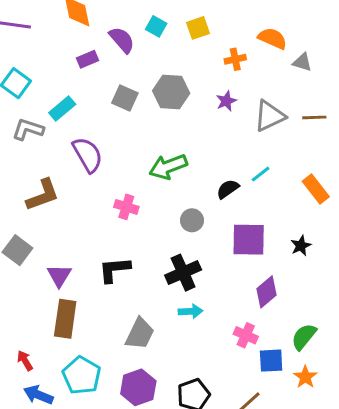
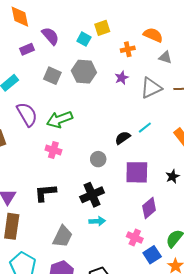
cyan square: (156, 26) -> (84, 39), moved
gray triangle: (302, 62) -> (165, 57), moved
green arrow: (168, 167) -> (60, 119), moved
blue square: (271, 361) -> (152, 255), turned -30

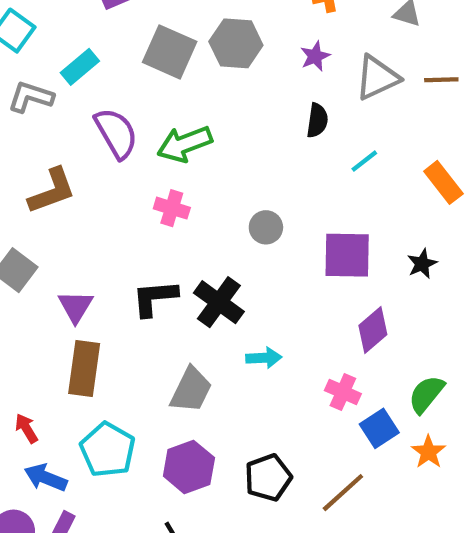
gray square: (52, 76) -> (170, 52), size x1.4
black semicircle: (123, 138) -> (317, 120), moved, turned 133
black cross: (92, 195) -> (219, 302), moved, turned -30

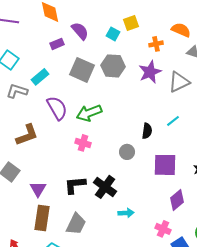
purple star: (315, 56) -> (150, 72), size x1.6
black semicircle: (317, 120) -> (147, 131), moved
gray trapezoid: (191, 390) -> (76, 224), moved

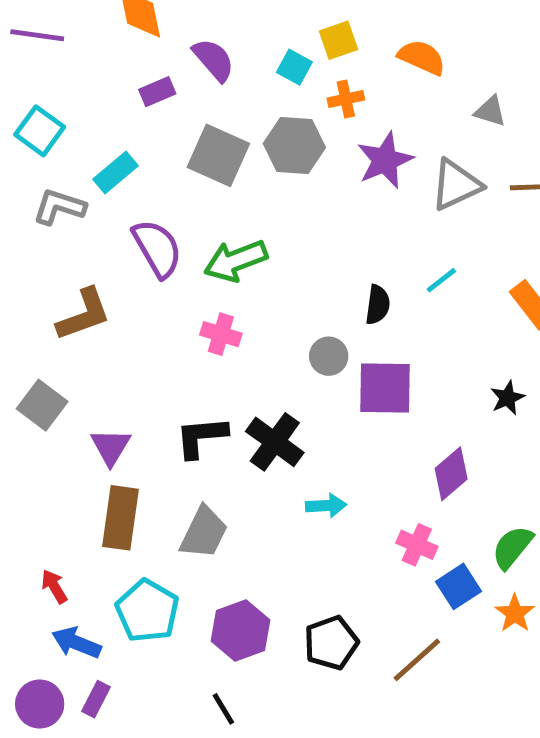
orange semicircle: (181, 30) -> (422, 57), moved
orange cross: (156, 44) -> (346, 99), moved
purple square: (165, 165) -> (385, 388), moved

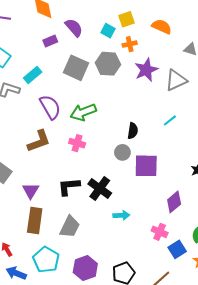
black semicircle: (378, 305) -> (133, 131), moved
brown L-shape: (84, 315) -> (39, 141), moved

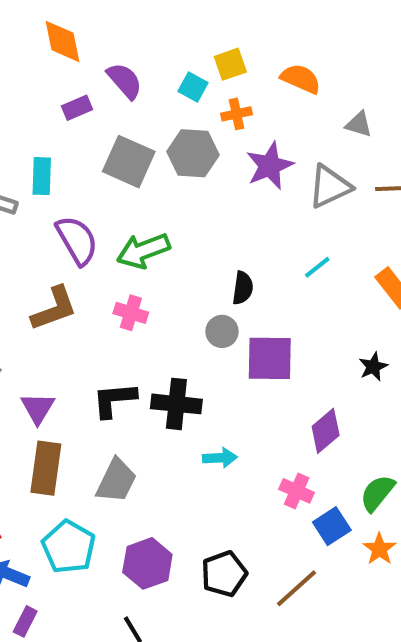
cyan rectangle: (33, 75) -> (42, 176), turned -48
black cross: (100, 189) -> (176, 404), turned -30

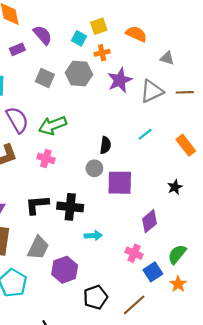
gray square: (129, 162) -> (45, 78), size x0.7
purple hexagon: (147, 563) -> (65, 270), moved

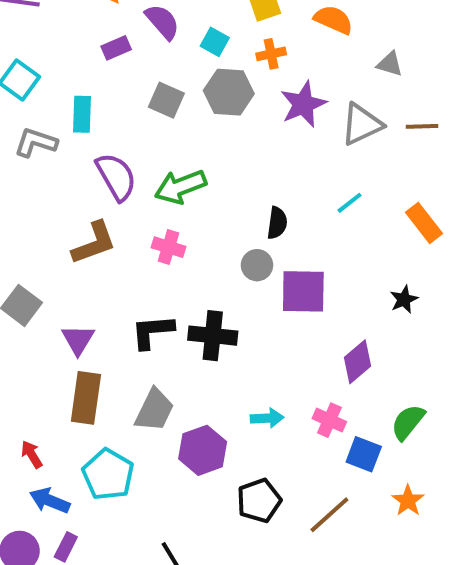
cyan square: (79, 38) -> (215, 42), moved
cyan arrow: (93, 236) -> (267, 418), moved
blue square: (153, 272) -> (364, 454), turned -36
orange star: (178, 284) -> (408, 501), moved

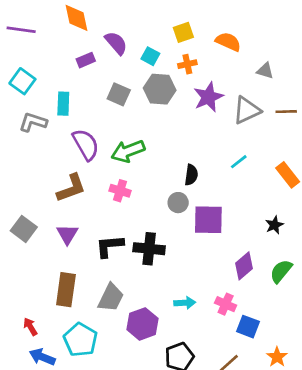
purple triangle: (78, 340) -> (67, 234), moved
green semicircle: (408, 422) -> (281, 271), moved

